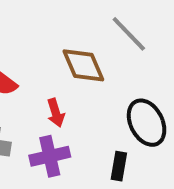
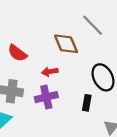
red arrow: (56, 113) -> (50, 72), turned 98

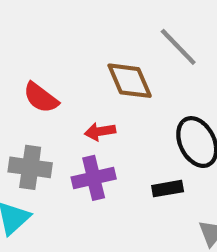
black rectangle: (87, 103) -> (168, 189), turned 70

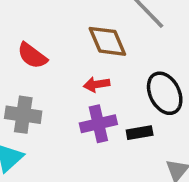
red arrow: (100, 131) -> (97, 84), moved
purple cross: (94, 178) -> (98, 124), moved

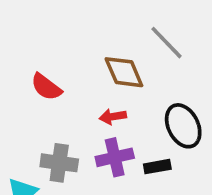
gray cross: (23, 115) -> (59, 163), moved

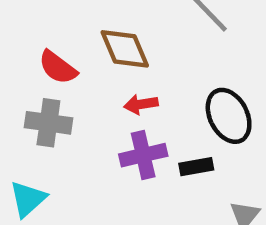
brown diamond: (124, 72) -> (125, 49), moved
gray cross: (59, 163) -> (48, 123), moved

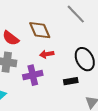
purple cross: (143, 155) -> (33, 75), moved

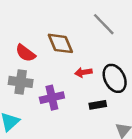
red arrow: (47, 54) -> (83, 72), moved

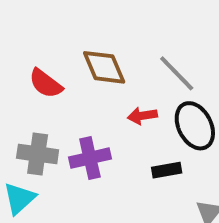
gray line: (104, 24) -> (177, 73), moved
gray cross: (21, 82) -> (38, 154), moved

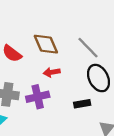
red arrow: (142, 116) -> (52, 72), moved

